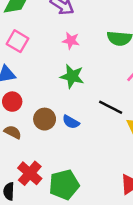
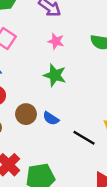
black line: (111, 107) -> (84, 138), moved

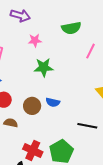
black line: (84, 138) -> (87, 126), moved

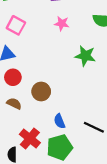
green star: (44, 67) -> (85, 56), moved
blue semicircle: (53, 102) -> (59, 121), moved, turned 40

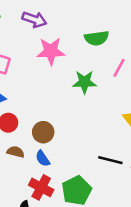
pink star: (62, 23) -> (51, 51), size x1.6
blue semicircle: (59, 121) -> (43, 158), moved

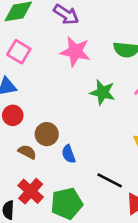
brown semicircle: (16, 152) -> (27, 152), moved
blue semicircle: (43, 158) -> (69, 154), moved

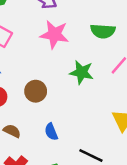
brown circle: (47, 134) -> (36, 91), moved

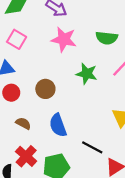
blue semicircle: (51, 132) -> (58, 125), size x1.5

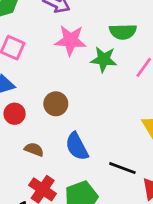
green star: (87, 74) -> (104, 59), moved

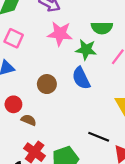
red circle: (15, 114) -> (13, 104), moved
blue semicircle: (77, 146) -> (81, 78), moved

